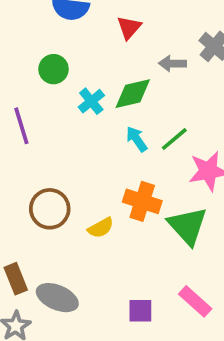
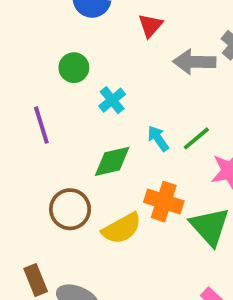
gray arrow: (172, 63) -> (194, 62), size x1.5
green diamond: (133, 94) -> (112, 161), moved
yellow semicircle: (101, 228) -> (122, 228), size x1.5

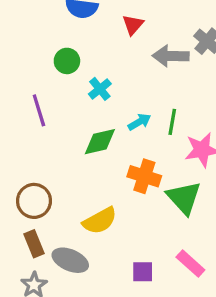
cyan arrow: (158, 138) -> (139, 122), turned 95
green line: (196, 138) -> (172, 122), turned -40
brown circle: (70, 209) -> (34, 201), moved
yellow semicircle: (122, 228) -> (100, 221), moved

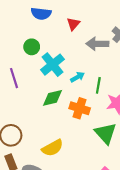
cyan cross: (100, 89) -> (52, 65), size x1.6
cyan arrow: (139, 122) -> (77, 77), moved
orange cross: (144, 176) -> (80, 108), moved

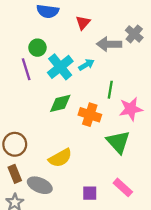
cyan arrow: (77, 77) -> (86, 65), moved
purple line: (14, 78) -> (26, 69), moved

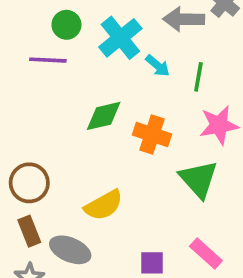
cyan arrow: (86, 65) -> (158, 66), moved, turned 70
cyan cross: (60, 67) -> (120, 38), moved
purple line: (26, 69) -> (48, 60), turned -70
green line: (110, 90) -> (198, 77), moved

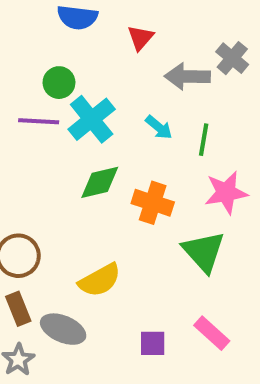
cyan cross: (120, 38) -> (92, 119), moved

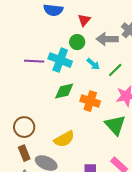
green circle: (59, 83) -> (77, 42), moved
cyan cross: (92, 119) -> (60, 60), turned -30
green line: (204, 140) -> (115, 70), turned 35

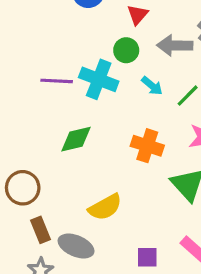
green diamond: (64, 91) -> (76, 139), moved
brown circle: (24, 127) -> (23, 188), moved

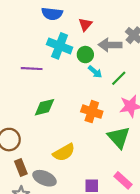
green circle: (126, 50) -> (85, 55), moved
cyan cross: (99, 79) -> (60, 46), moved

